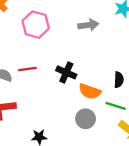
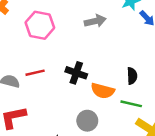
gray circle: (86, 119) -> (87, 121), moved

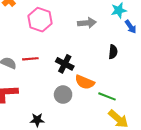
black semicircle: (132, 76) -> (113, 52), moved
gray circle: (87, 121) -> (63, 95), moved

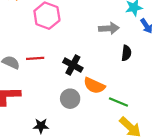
gray arrow: (87, 23) -> (109, 28), moved

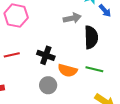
black semicircle: (126, 53) -> (91, 37), size x1.6
green line: (118, 102) -> (94, 69), moved

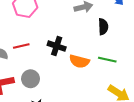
black semicircle: (91, 37) -> (103, 27), size x0.7
gray circle: (48, 85) -> (31, 79), moved

